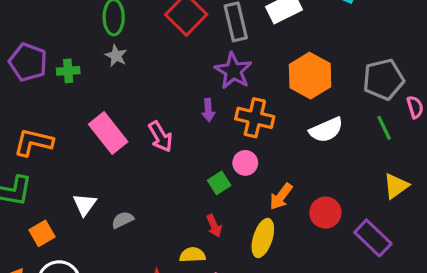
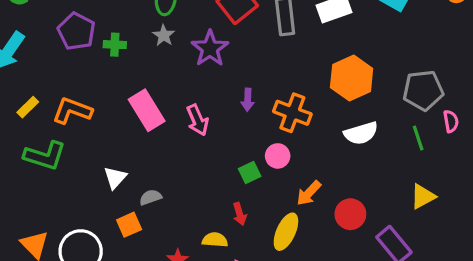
purple star: (233, 71) -> (210, 48), moved
orange square: (42, 233) -> (129, 225), moved

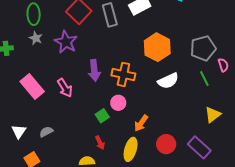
purple arrow: (248, 100) -> (94, 70), size x1.5
gray semicircle: (150, 197) -> (46, 132), moved
red circle: (350, 214) -> (166, 144), moved

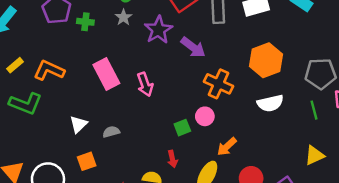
purple arrow: (94, 70) -> (193, 47), moved, turned -60

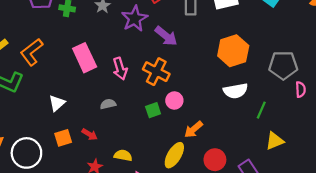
orange L-shape: (49, 70) -> (32, 52), turned -64
orange cross: (219, 84) -> (156, 72), moved
green line: (314, 110) -> (261, 110), moved, turned 36
gray semicircle: (111, 132) -> (108, 104), moved
red arrow: (172, 159) -> (90, 134), moved, turned -49

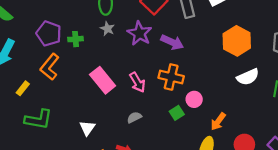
orange L-shape: (32, 52) -> (50, 67), moved

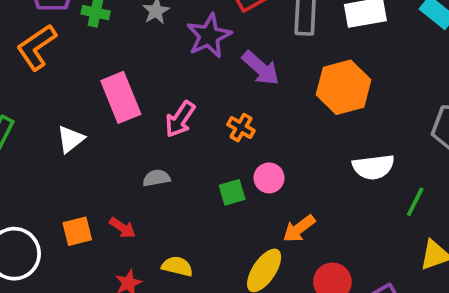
orange hexagon: (237, 41) -> (344, 87), moved
orange cross: (171, 77) -> (241, 128), size x0.6
pink arrow: (137, 82) -> (180, 119), turned 48
white triangle: (87, 128) -> (70, 139), moved

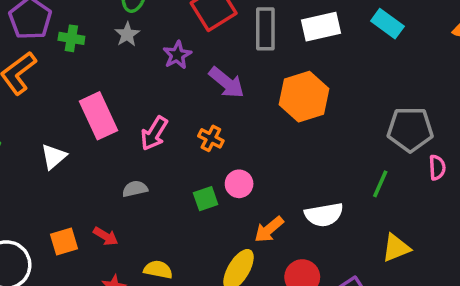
purple star: (209, 36) -> (177, 55), size x0.7
white semicircle: (373, 167) -> (324, 215), moved
green line: (415, 202) -> (380, 184), moved

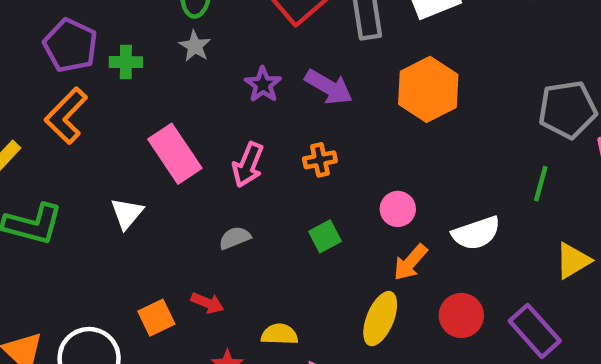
purple star: (177, 55) -> (263, 85), moved
orange cross: (211, 138) -> (320, 160), turned -30
pink circle: (239, 184) -> (398, 209), moved

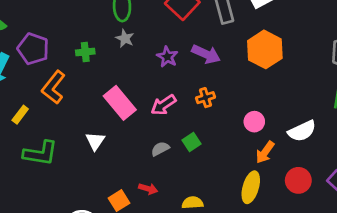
purple pentagon: (71, 45) -> (33, 49), moved
pink arrow: (248, 165) -> (163, 105), turned 40
green square: (325, 236) -> (191, 142), moved

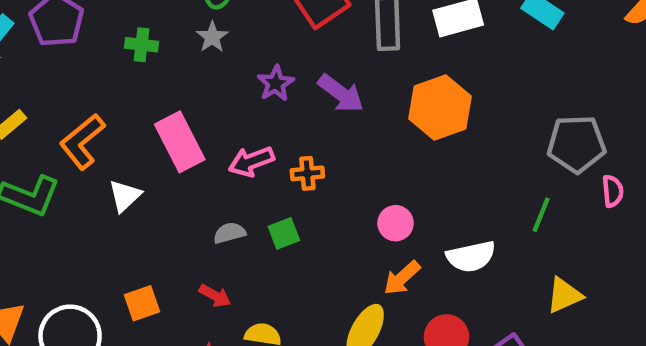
orange L-shape: (53, 87) -> (82, 142), moved
orange cross: (205, 98) -> (307, 173), moved
red arrow: (148, 189) -> (215, 296), moved

